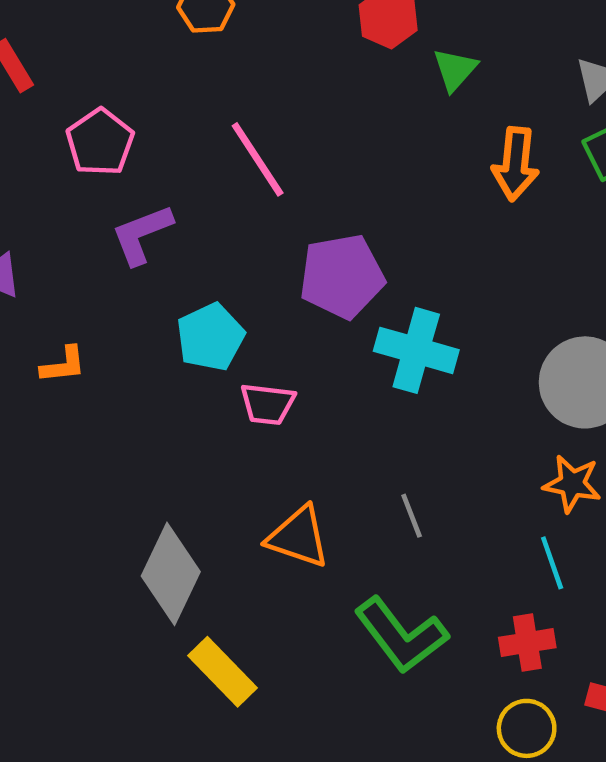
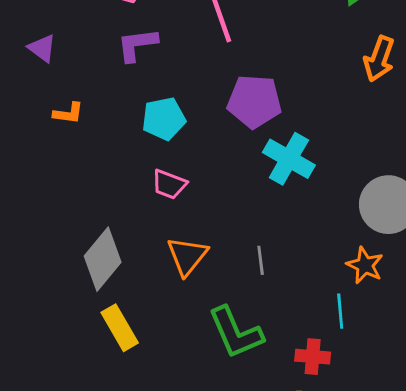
pink trapezoid: (268, 404) -> (169, 184), moved
orange triangle: (298, 537) -> (187, 256), turned 36

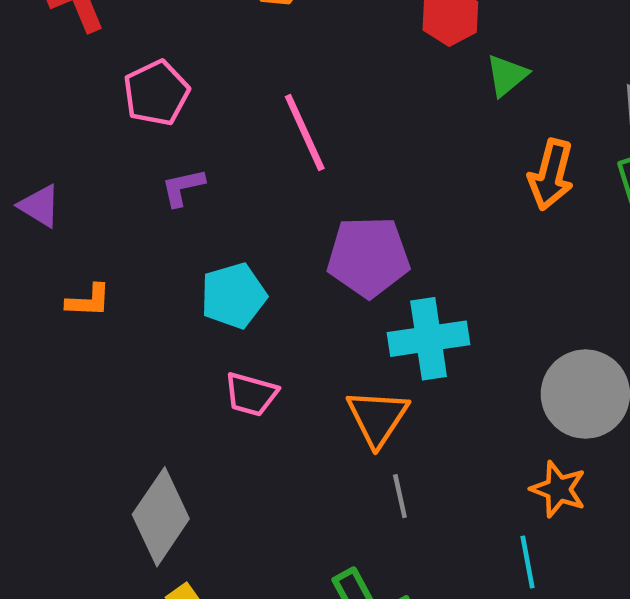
purple L-shape: (137, 45) -> (183, 187), size x0.7
cyan cross: (289, 159) -> (429, 339), turned -33
orange triangle: (187, 256) -> (377, 418), moved

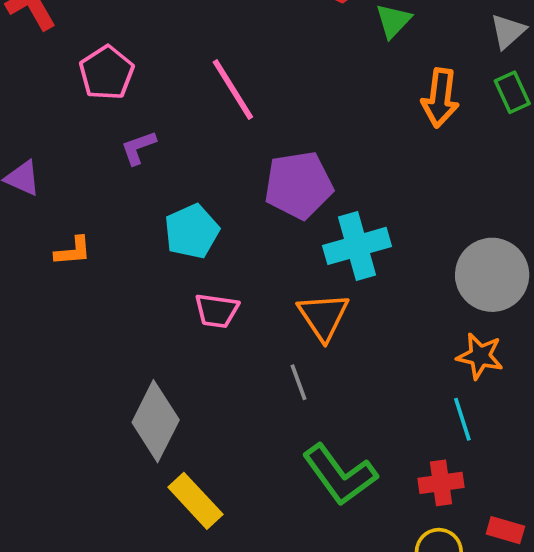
gray line: (400, 496) -> (299, 382), moved

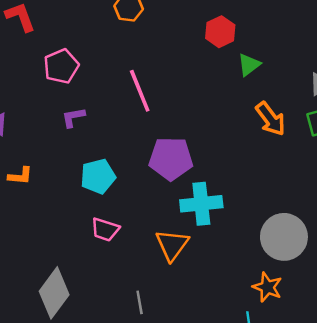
orange arrow: (440, 98) -> (270, 119), turned -54
gray line: (299, 382) -> (140, 302), moved

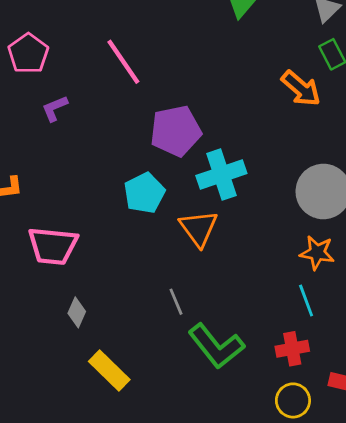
orange arrow: (270, 119) -> (301, 88), moved
cyan pentagon: (98, 176) -> (144, 193), moved
pink trapezoid: (105, 229) -> (53, 246), moved, size x1.5
gray diamond: (54, 293) -> (77, 312), size x0.5

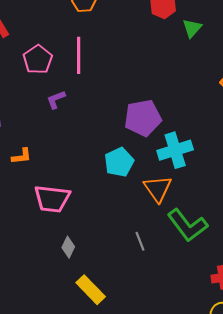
pink line: (123, 62) -> (79, 55), moved, turned 33
green L-shape: (216, 346) -> (187, 225), moved

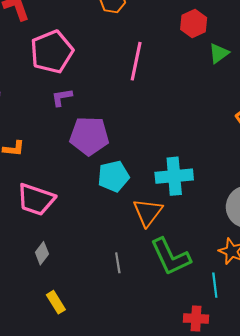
pink line: (79, 55) -> (136, 61), moved
pink pentagon: (38, 59) -> (52, 52), size x1.4
purple pentagon: (143, 118) -> (89, 136), moved
yellow rectangle: (91, 290) -> (56, 302), size x0.7

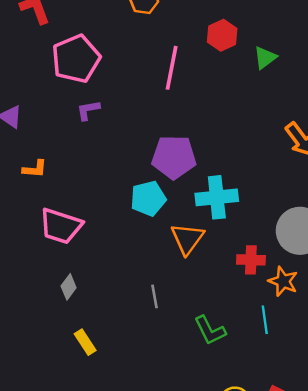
red hexagon: (194, 24) -> (222, 35), moved
purple pentagon: (89, 136) -> (174, 157), moved
green L-shape: (170, 257) -> (210, 330), moved, size x0.7
red cross: (196, 319) -> (251, 260), moved

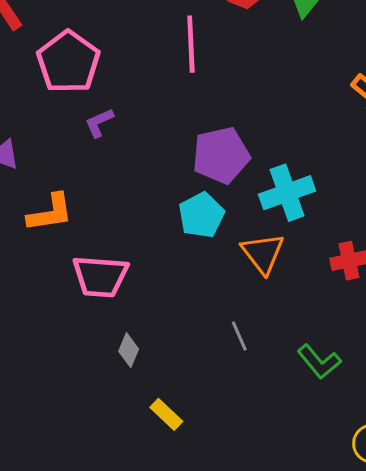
orange L-shape: (35, 169) -> (50, 213), size x1.5

